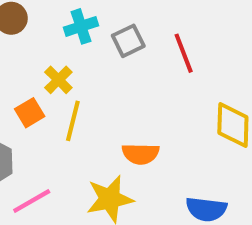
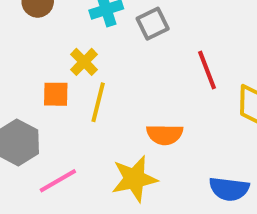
red line: (184, 53) -> (207, 70), moved
orange square: (30, 113) -> (56, 94), turned 32

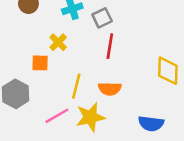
red line: (207, 70) -> (110, 46), moved, turned 30
yellow line: (98, 102) -> (76, 86), moved
pink line: (58, 181) -> (57, 116), moved

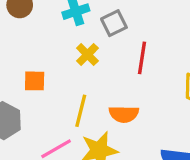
yellow cross: (58, 42) -> (87, 55), moved
red line: (110, 46) -> (142, 58), moved

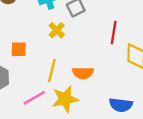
red line: (142, 58) -> (114, 33), moved

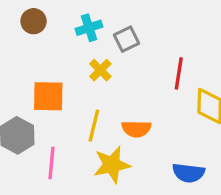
orange square: (19, 49) -> (48, 96), size x1.5
pink line: (34, 98) -> (51, 163), moved, turned -55

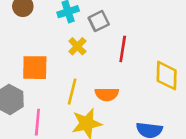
red line: (179, 73) -> (123, 49), moved

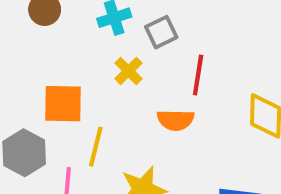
yellow line: (72, 92) -> (96, 147), moved
orange semicircle: (107, 94) -> (176, 120), moved

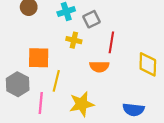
yellow cross: (128, 71) -> (74, 40), turned -32

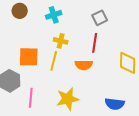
gray square: (92, 19) -> (100, 18), moved
yellow line: (56, 81) -> (54, 61), moved

